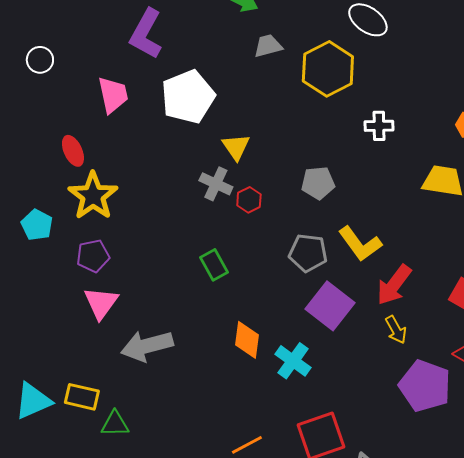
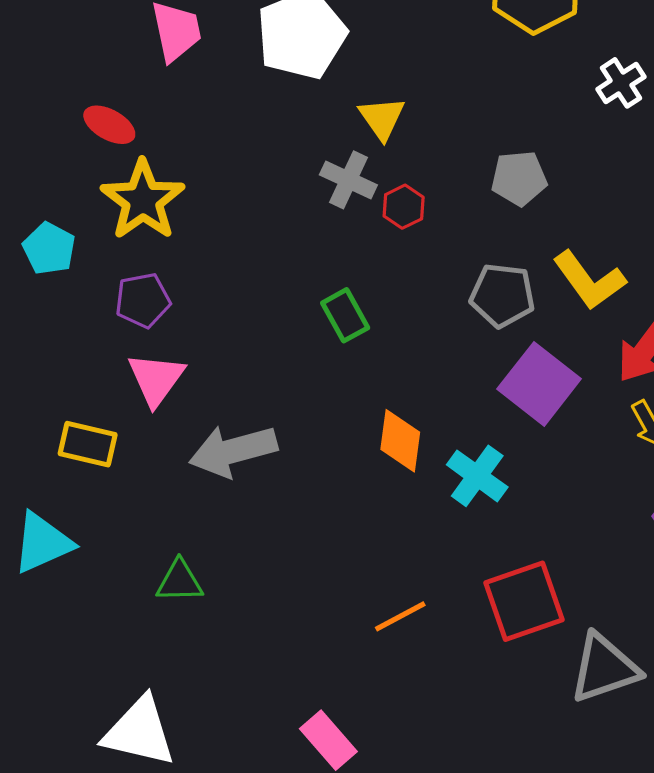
white cross: (379, 126) -> (621, 83), turned -32
red ellipse: (73, 151) -> (109, 125), turned -36
yellow rectangle: (82, 397) -> (88, 444), moved

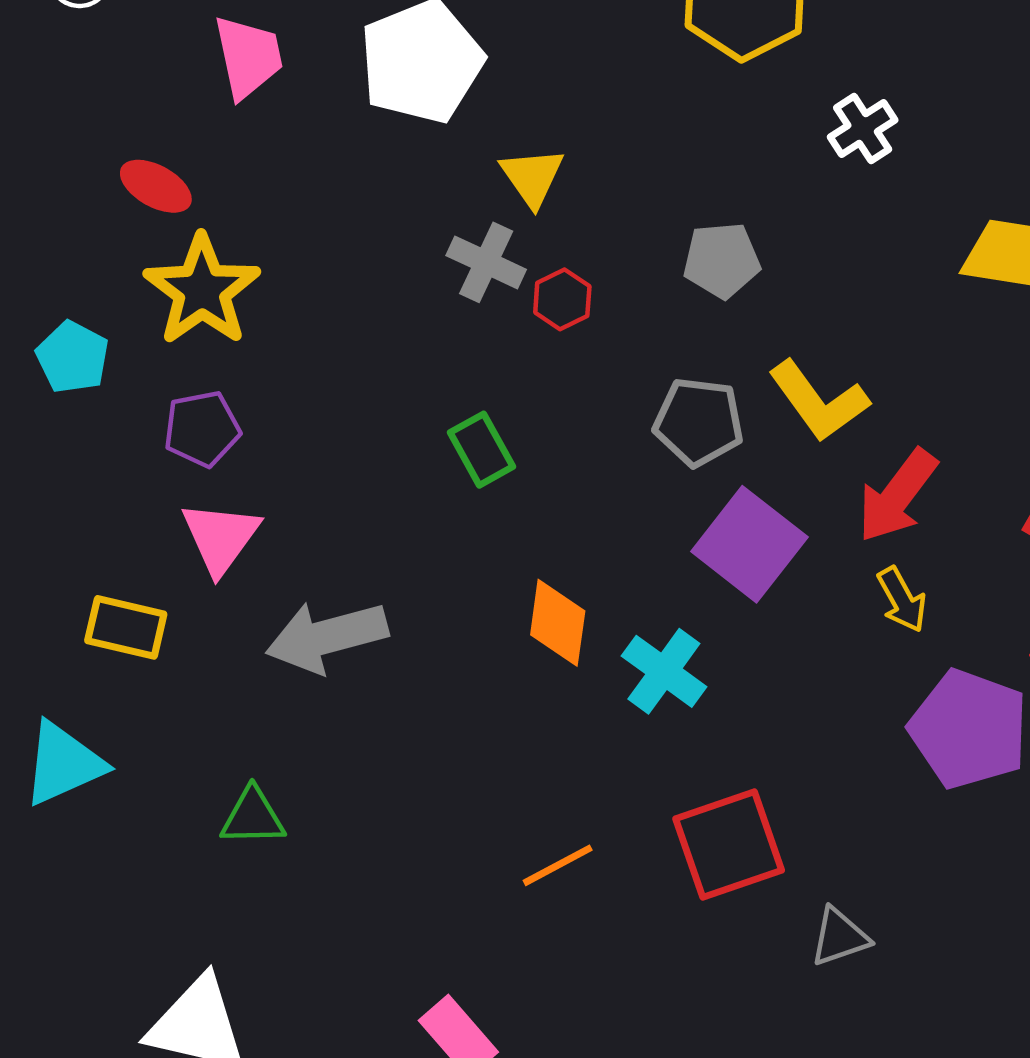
gray triangle: (604, 668) -> (840, 937), size x0.6

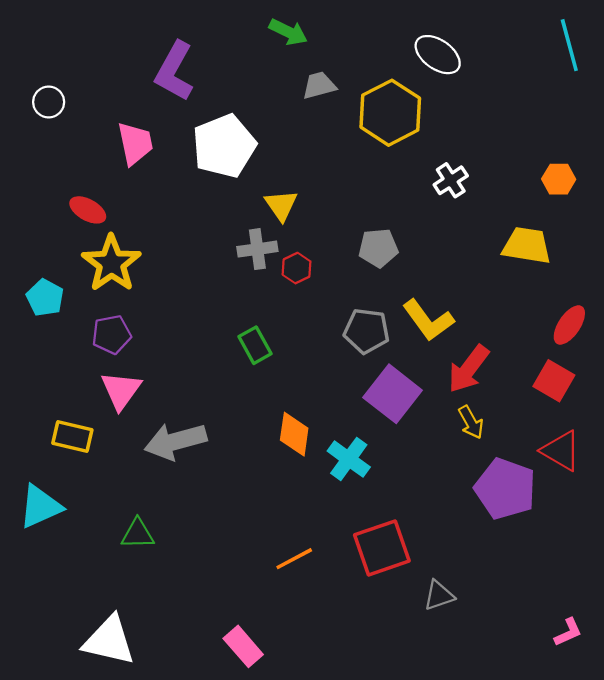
gray cross: (486, 262) -> (257, 249), turned -33

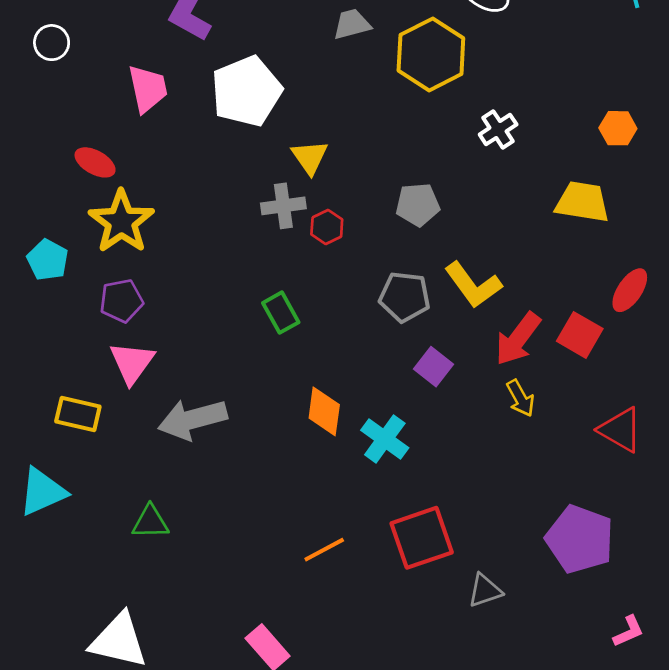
red square: (554, 381) -> (580, 335), moved
purple square: (393, 394) -> (434, 367), size x0.6
purple pentagon: (505, 489) -> (580, 539), moved

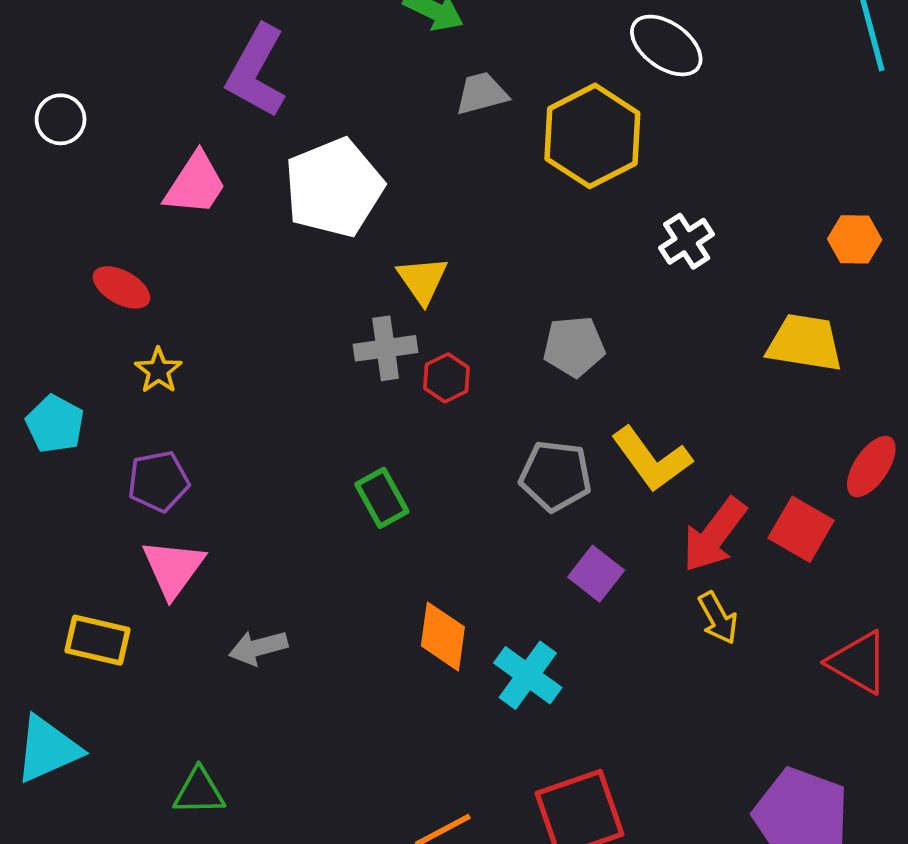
pink trapezoid: (148, 89) -> (195, 184), turned 45
yellow star: (121, 222) -> (158, 370), size x0.5
gray arrow: (193, 419) -> (258, 648), size x0.6

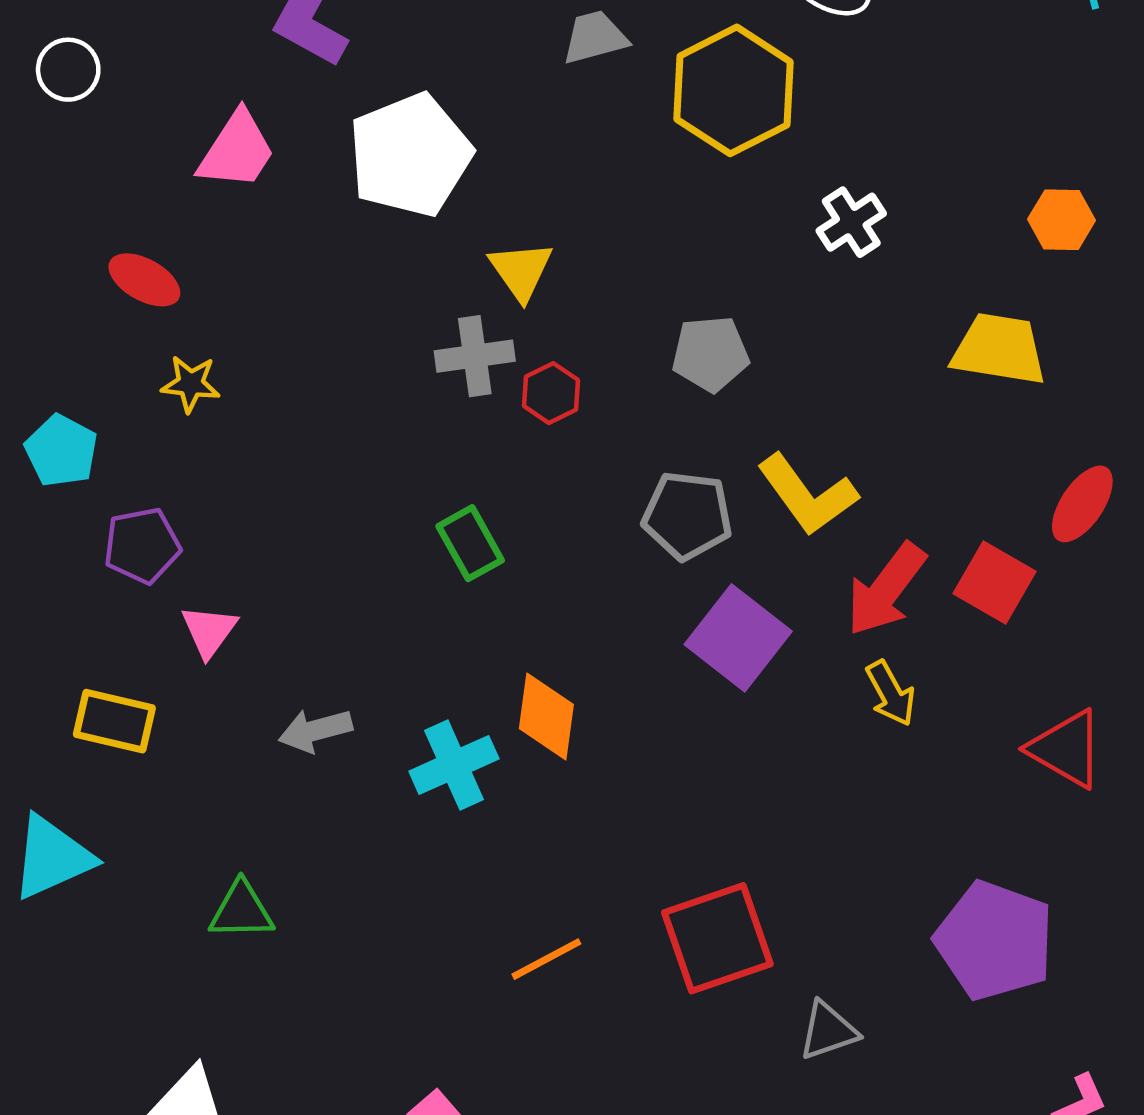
yellow star: (158, 370) -> (191, 384), turned -30
purple pentagon: (158, 481) -> (142, 546), moved
pink triangle: (173, 568) -> (209, 631), size x0.7
purple square: (596, 574) -> (738, 638), size x1.5
cyan cross: (528, 675) -> (454, 765), moved, turned 30

